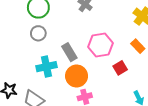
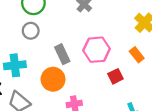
cyan cross: (46, 67) -> (15, 65), moved
orange circle: (77, 76) -> (53, 79), moved

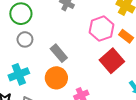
pink hexagon: (97, 50) -> (102, 29), moved
red square: (115, 76) -> (112, 61), size x1.6

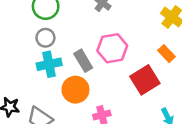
pink hexagon: (102, 29) -> (112, 48), moved
cyan cross: (19, 74) -> (49, 64), moved

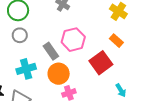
cyan cross: (49, 64) -> (26, 69), moved
orange circle: (75, 90) -> (59, 74), moved

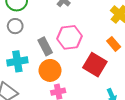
red square: (101, 63) -> (95, 65), turned -30

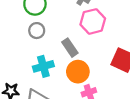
pink hexagon: (69, 37) -> (93, 21), moved

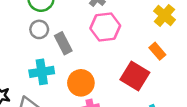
gray rectangle: (70, 48) -> (63, 43), moved

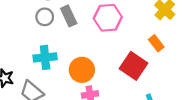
gray rectangle: (63, 43) -> (69, 16), moved

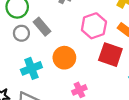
pink hexagon: (108, 18) -> (94, 26), moved
orange circle: (82, 70) -> (64, 58), moved

